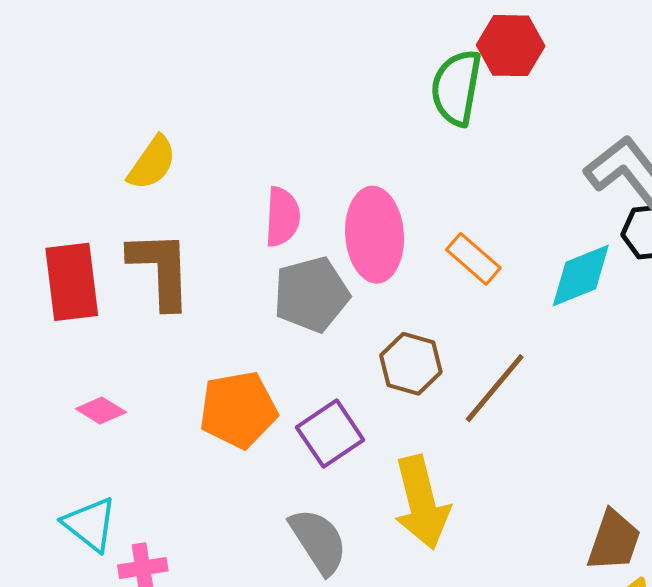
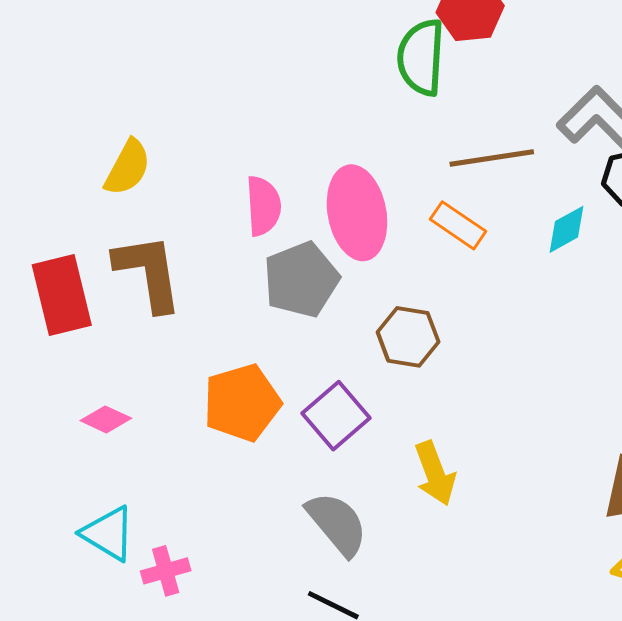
cyan diamond: (581, 275) -> (566, 229), size x0.7
brown line: (495, 388) -> (492, 158), moved, turned 48
yellow arrow: (422, 502) -> (435, 473), size x0.7

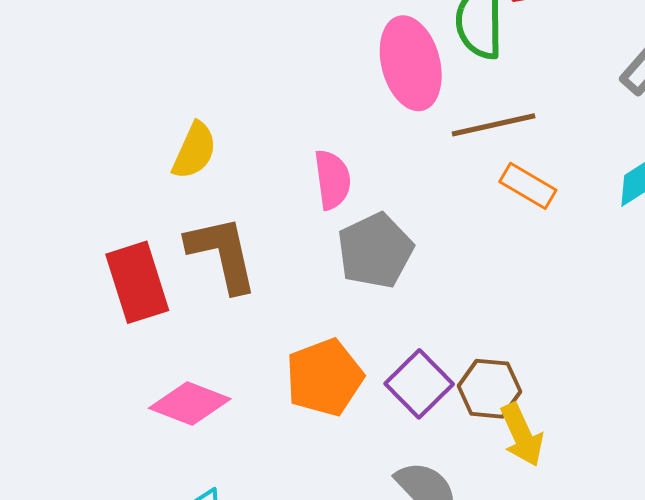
brown line: (492, 158) -> (494, 125), moved
pink ellipse: (357, 213) -> (411, 63), moved
brown hexagon: (408, 337) -> (489, 389), moved
pink diamond: (106, 419) -> (190, 403), size x1.6

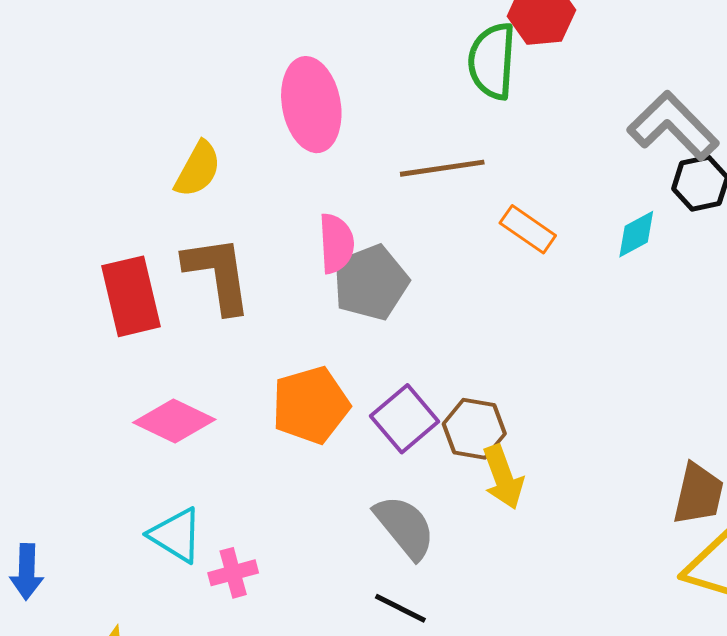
pink ellipse: (411, 63) -> (311, 105), moved
brown line: (494, 125) -> (442, 168), moved
pink semicircle: (332, 180) -> (336, 243), moved

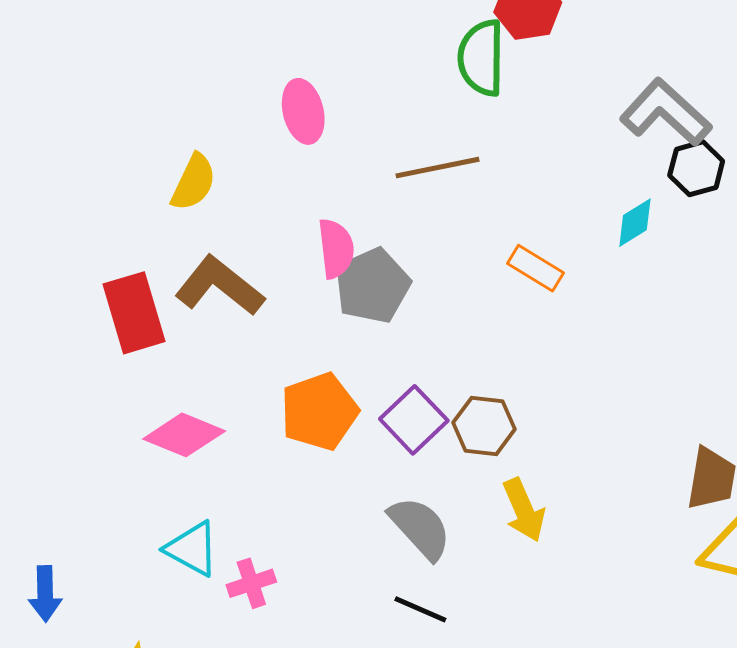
pink ellipse: (311, 105) -> (303, 111), size x0.7
orange rectangle: (528, 229) -> (535, 268), moved
brown L-shape: (218, 274) -> (219, 286), turned -40
yellow arrow: (503, 477) -> (524, 510), moved

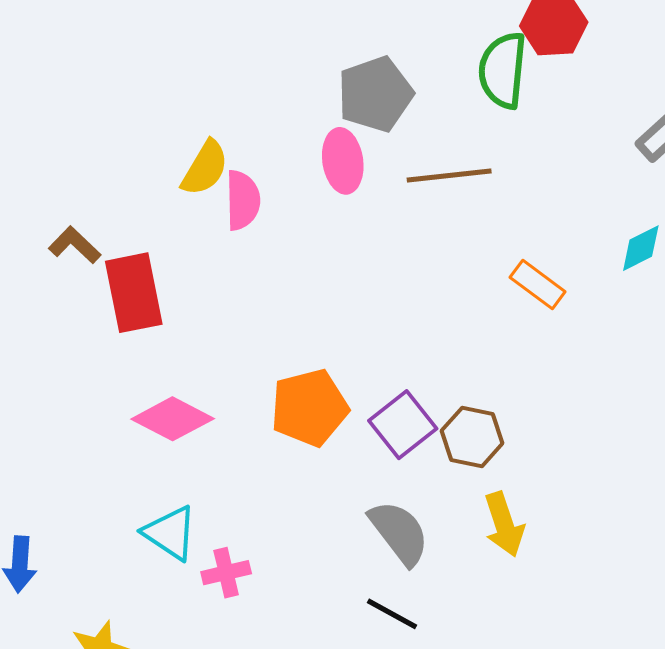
pink ellipse: (303, 111) -> (343, 161), moved
pink semicircle: (336, 249) -> (243, 200), moved
brown L-shape: (219, 286) -> (75, 245), moved, size x0.6
gray pentagon: (372, 286) -> (375, 94), moved

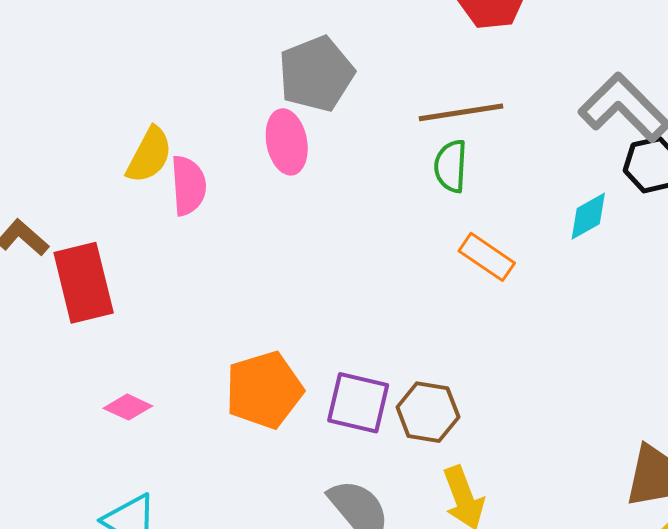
green semicircle: (503, 70) -> (451, 166), moved, size x0.7
brown line: (449, 175) -> (461, 112), moved
pink diamond: (173, 419) -> (128, 407), size x0.6
purple square: (403, 425) -> (358, 403), turned -36

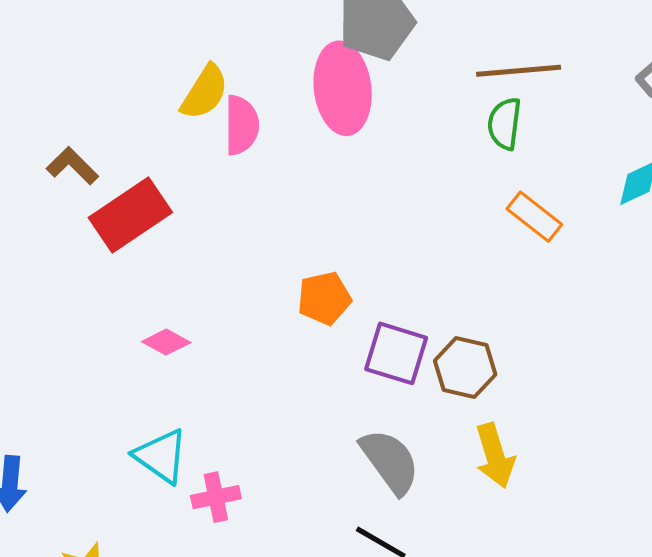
pink ellipse: (287, 142) -> (343, 88), size x1.4
red rectangle: (84, 283) -> (130, 215), turned 66
orange pentagon: (264, 390) -> (324, 298), moved, size x0.7

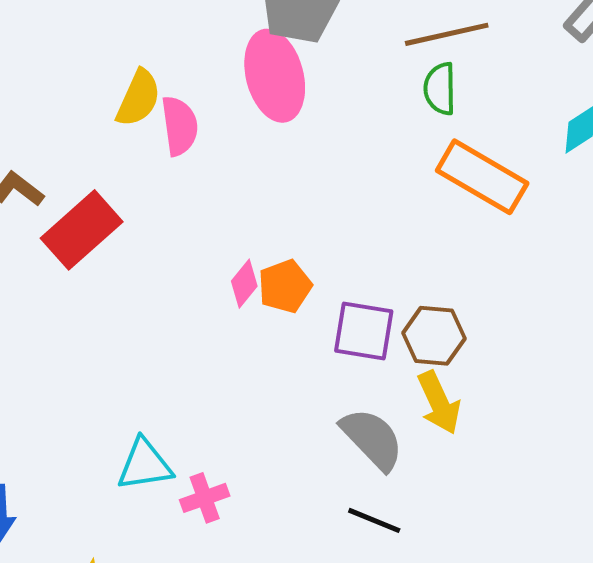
orange rectangle: (534, 217) -> (482, 177), size x1.6
pink diamond: (166, 342) -> (244, 284), moved, turned -72
cyan triangle: (161, 456) -> (145, 465), turned -36
yellow arrow: (495, 456) -> (439, 403), moved

